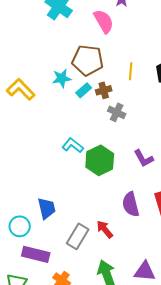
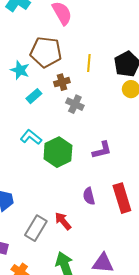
cyan star: (62, 78) -> (20, 70), turned 30
cyan rectangle: (84, 90) -> (34, 96), moved
purple L-shape: (144, 158) -> (102, 150), turned -75
purple semicircle: (131, 204) -> (89, 196), size x0.7

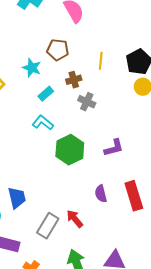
brown pentagon: (46, 52) -> (58, 50), size x0.7
cyan L-shape: (31, 137) -> (43, 123), moved

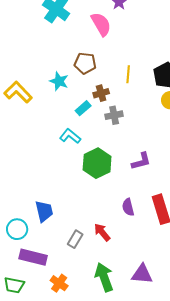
cyan rectangle: (46, 94) -> (83, 108), moved
gray cross: (87, 102) -> (114, 115), turned -36
gray rectangle: (48, 226) -> (75, 239), size x0.7

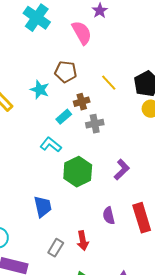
yellow line: (128, 74) -> (109, 83), turned -48
purple L-shape: (141, 161) -> (122, 170), turned -30
blue trapezoid: (44, 211) -> (43, 207), moved
red arrow: (102, 232) -> (83, 241), turned -150

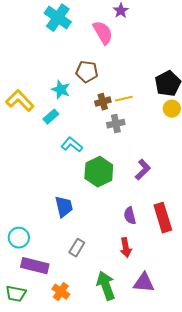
yellow line: (109, 83) -> (124, 99), moved, turned -60
cyan rectangle: (64, 117) -> (51, 117), moved
red arrow: (83, 241) -> (126, 248), moved

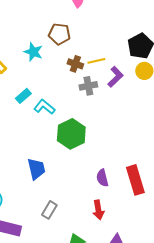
brown cross: (103, 102) -> (75, 64), turned 35
cyan rectangle: (51, 117) -> (23, 96), moved
purple L-shape: (143, 170) -> (115, 77), moved

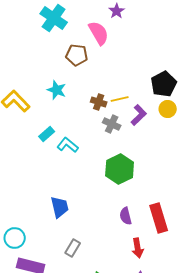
brown pentagon: (59, 34) -> (77, 55), moved
gray cross: (88, 86) -> (112, 124), turned 36
green hexagon: (71, 134) -> (120, 169), moved
red arrow: (98, 210) -> (138, 248), moved

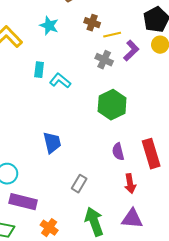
brown cross: (99, 102) -> (92, 23), moved
cyan rectangle: (47, 134) -> (39, 70), turned -42
gray rectangle: (73, 248) -> (79, 184), moved

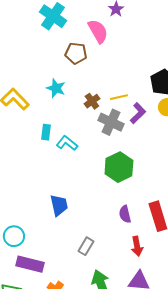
brown cross: (92, 23) -> (92, 101), moved, turned 35
gray cross: (104, 60) -> (111, 122), size x1.4

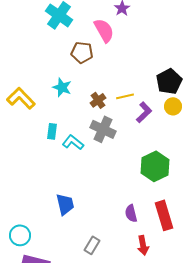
gray cross: (111, 122) -> (103, 129), moved
green hexagon: (119, 167) -> (155, 166), moved

